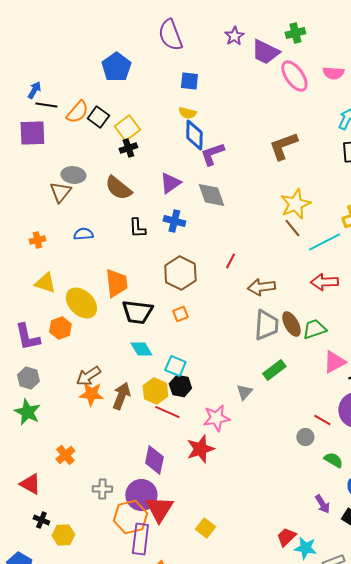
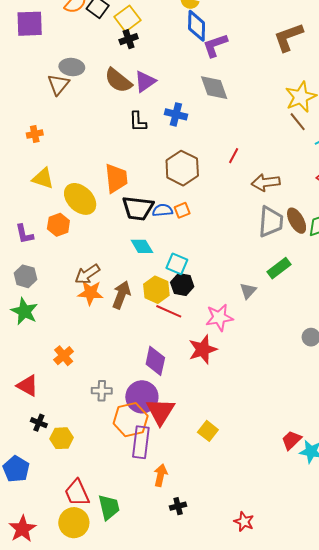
purple triangle: (170, 183) -> (145, 81), moved
blue semicircle: (83, 234) -> (163, 210), moved
purple L-shape: (27, 337) -> (24, 234), size x0.7

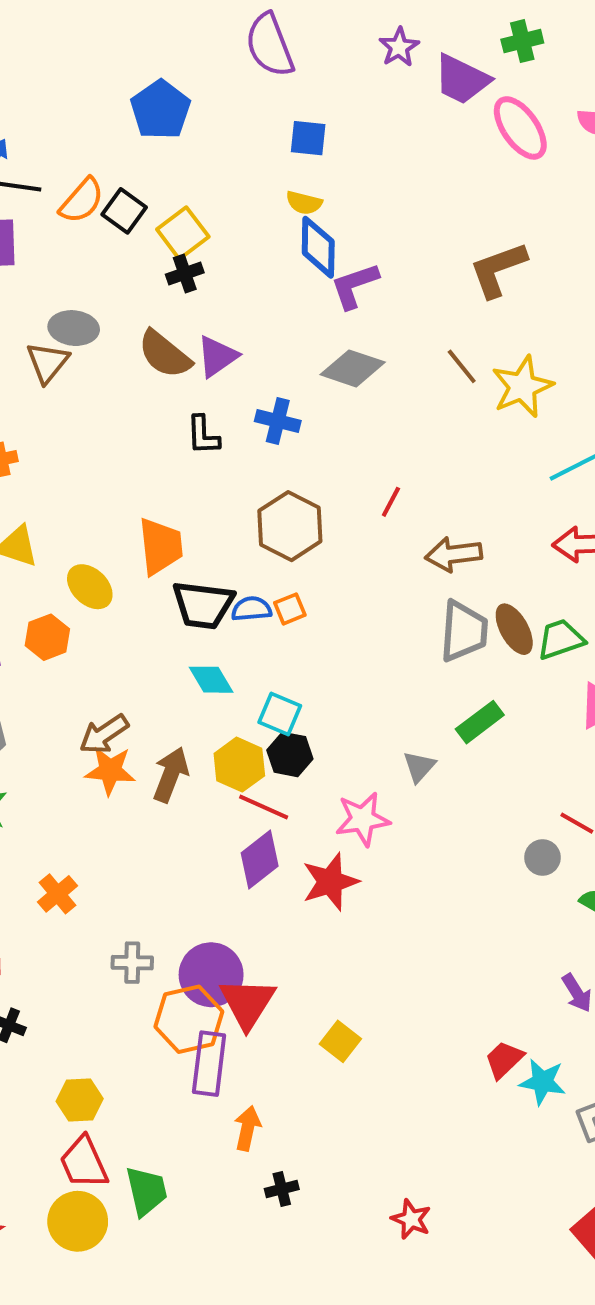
gray diamond: (214, 88) -> (353, 368), turned -52
brown line: (298, 122) -> (462, 366), moved
yellow ellipse: (80, 199) -> (90, 587), size x0.7
purple diamond: (155, 361) -> (260, 860), moved, turned 40
yellow hexagon: (62, 438) -> (80, 1100), moved

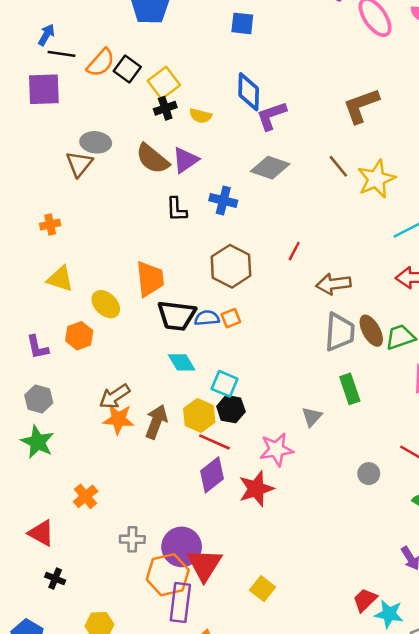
yellow semicircle: (304, 203) -> (201, 116), moved
green rectangle: (480, 722) -> (350, 389), turned -72
gray circle: (542, 858) -> (369, 474), moved

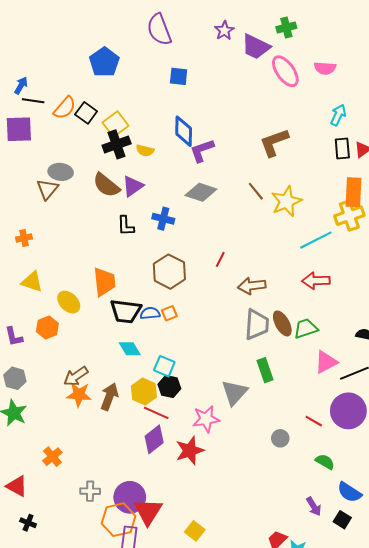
black cross: (165, 108) -> (117, 144), size x1.5
gray triangle: (312, 417) -> (234, 393), size x1.6

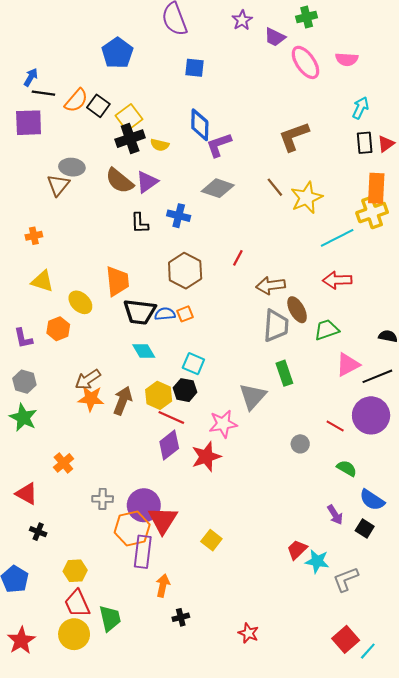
purple trapezoid: (256, 47) -> (275, 37), size x0.7
brown ellipse: (282, 323) -> (297, 310), moved
cyan square: (164, 366) -> (193, 364), moved

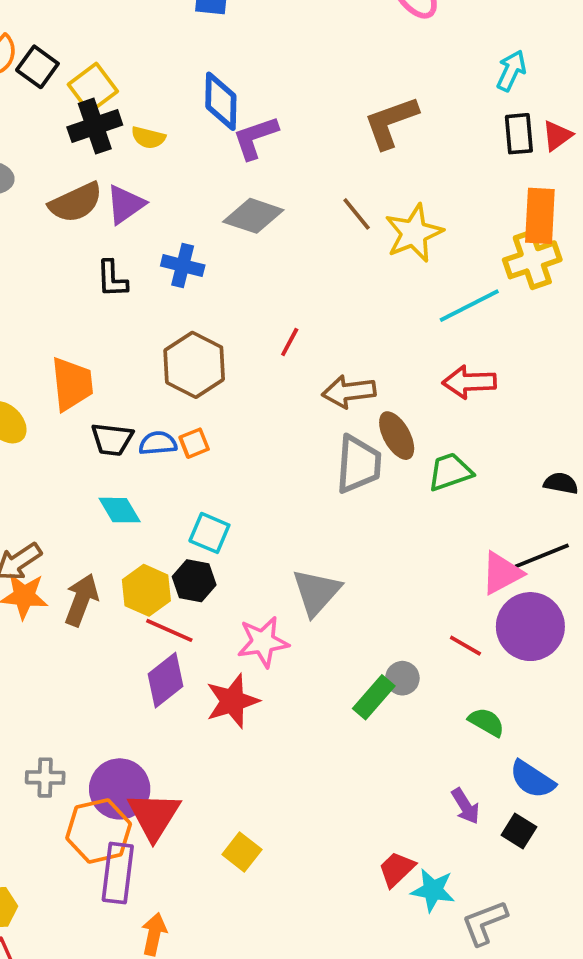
brown semicircle: (119, 181) -> (76, 202), turned -64
black trapezoid: (140, 312) -> (112, 439), size x0.7
pink triangle: (348, 365) -> (502, 573), moved
green rectangle: (284, 373) -> (374, 697), moved, turned 60

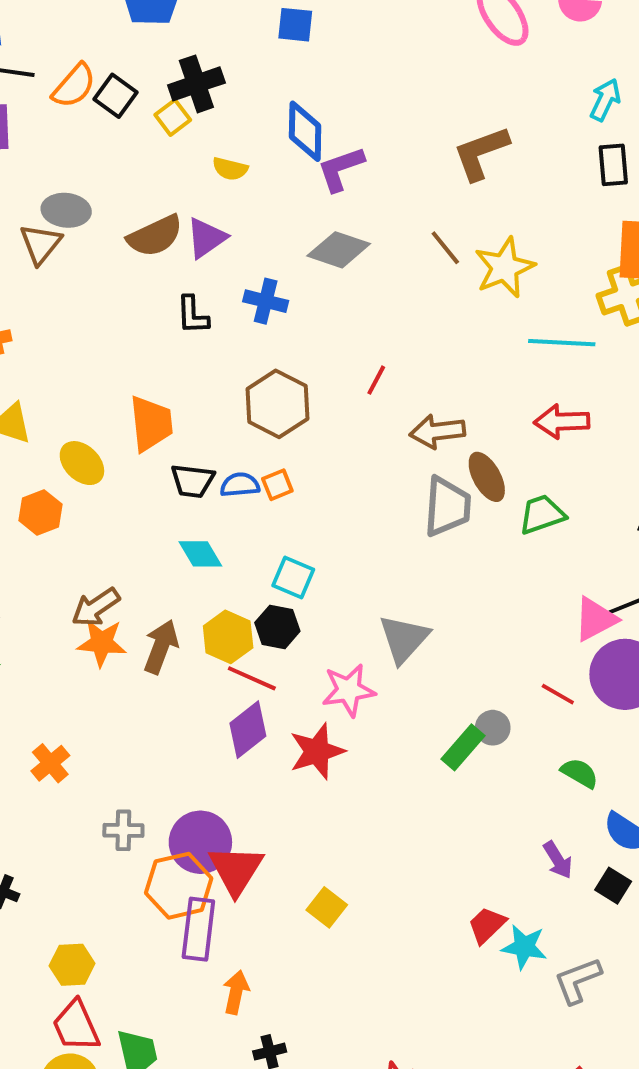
yellow square: (93, 88) -> (173, 117), size x0.7
black cross: (95, 126) -> (196, 84), moved
cyan line: (469, 306) -> (562, 343), turned 30

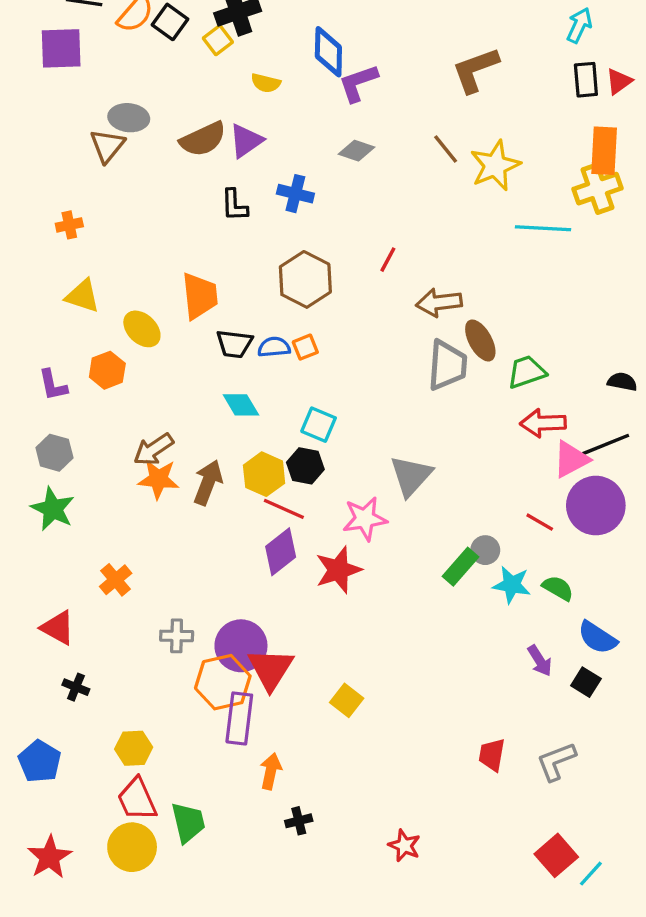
gray diamond: (339, 250) -> (357, 151), size x0.7
red arrow: (562, 422) -> (543, 423), moved
red trapezoid: (487, 925) -> (492, 755), moved, turned -36
cyan star: (524, 947) -> (512, 585), moved

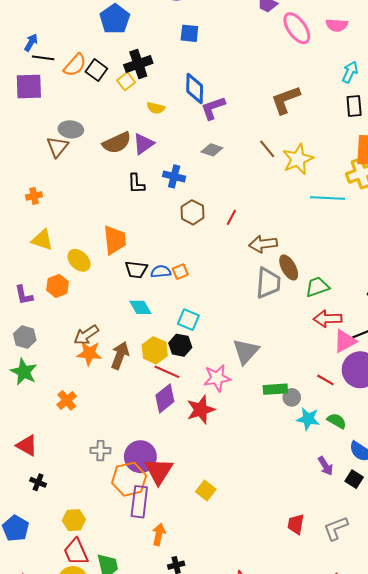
brown hexagon: (305, 279) -> (193, 212), moved, size x0.7
green rectangle: (460, 567) -> (275, 389), moved, turned 45
orange cross: (116, 580) -> (67, 400), moved

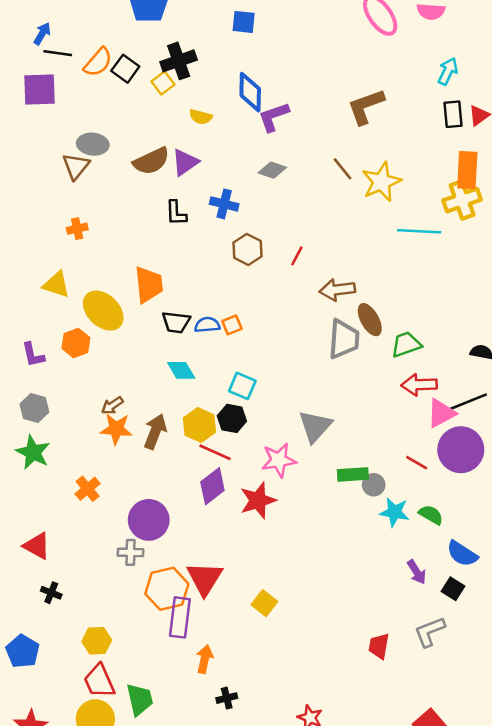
orange cross: (34, 196) -> (77, 229), moved
yellow ellipse: (79, 260) -> (103, 311), size x1.4
brown arrow: (86, 335) -> (112, 405), size x0.7
purple circle: (140, 457) -> (149, 520), moved
gray L-shape: (336, 528) -> (430, 632), moved

